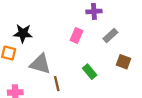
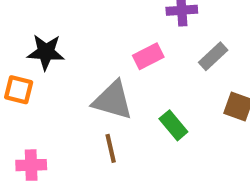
pink rectangle: (76, 36) -> (148, 56), turned 40
gray triangle: (40, 64) -> (113, 100), moved

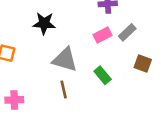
black star: (46, 52) -> (44, 23), moved
pink rectangle: (148, 56) -> (103, 35), moved

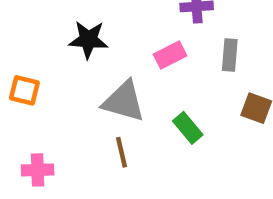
gray rectangle: (127, 32) -> (230, 55), turned -42
pink rectangle: (103, 35) -> (170, 55), moved

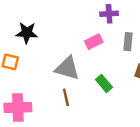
black star: (88, 40) -> (27, 33), moved
pink cross: (38, 170) -> (18, 107), size x1.5

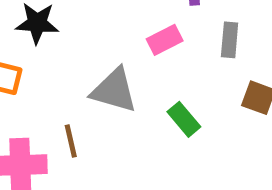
brown line: (66, 97) -> (71, 141), moved

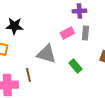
gray rectangle: (230, 40) -> (85, 33), moved

